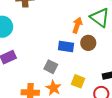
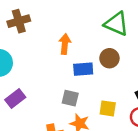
orange arrow: (77, 25) -> (65, 44), moved

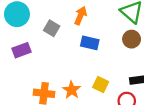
brown circle: (109, 58) -> (132, 39), moved
gray square: (70, 98) -> (52, 28), moved

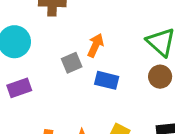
gray square: (52, 28) -> (72, 63), moved, turned 35

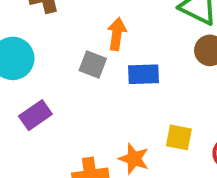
gray square: (72, 63) -> (93, 65), turned -30

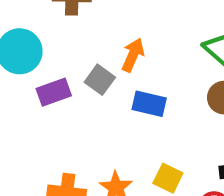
purple rectangle: (35, 115) -> (54, 92), moved

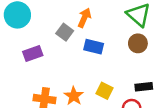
purple rectangle: (54, 92) -> (33, 53), moved

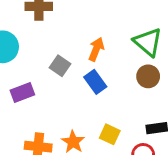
orange arrow: (84, 18) -> (96, 49), moved
blue rectangle: (94, 47) -> (95, 82), turned 42

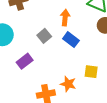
gray square: (60, 66) -> (44, 36), turned 32

